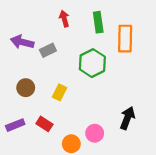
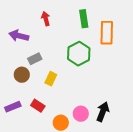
red arrow: (64, 19) -> (46, 19), moved
gray rectangle: (48, 50) -> (35, 59), moved
black arrow: (127, 118) -> (103, 112), moved

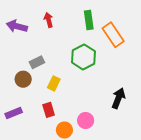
orange rectangle: (107, 33) -> (113, 35), turned -35
purple arrow: (19, 36) -> (17, 26), moved
red rectangle: (38, 106) -> (49, 110), moved, turned 40
black arrow: (103, 112) -> (118, 98), moved

